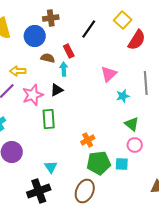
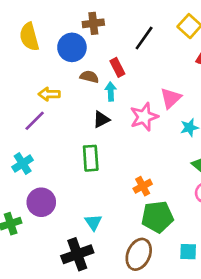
pink star: (33, 95) -> (144, 117), moved
cyan square: (122, 164) -> (188, 252), moved

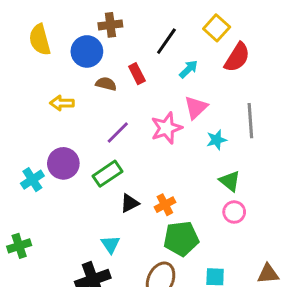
cyan arrow: (111, 91) -> (189, 69), moved, turned 48
black triangle: (101, 119) -> (130, 203), moved
purple line: (35, 121) -> (118, 132), moved
green rectangle: (91, 158) -> (108, 174), turned 60
purple circle: (41, 202) -> (63, 163), moved

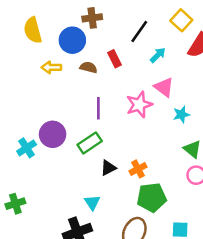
yellow arrow: (62, 103) -> (51, 67), moved
pink triangle: (196, 107) -> (164, 87), turned -40
purple line: (118, 132) -> (98, 108), turned -45

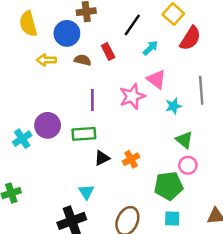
green rectangle: (90, 143) -> (84, 134), turned 30
green pentagon: (152, 197) -> (169, 186), moved

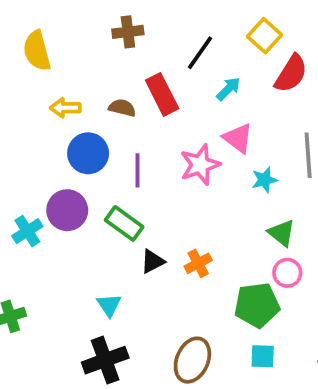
blue circle: (67, 33) -> (88, 153), moved
red rectangle: (108, 52) -> (162, 94), size x1.5
green rectangle: (84, 134) -> (124, 223), turned 40
cyan triangle: (86, 192) -> (109, 305), moved

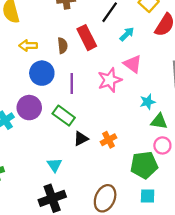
brown semicircle: (122, 108) -> (63, 46), turned 70
cyan star: (265, 180) -> (148, 102), moved
green triangle: (282, 233) -> (159, 121), turned -30

